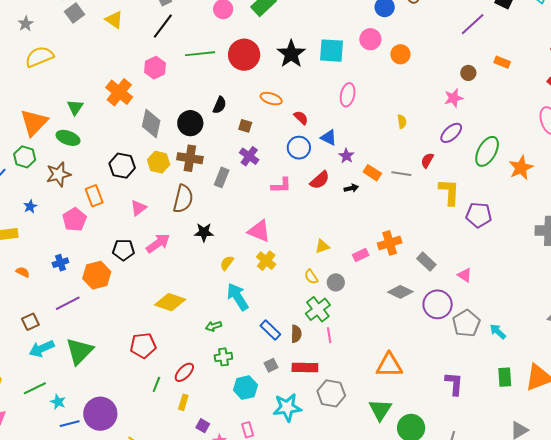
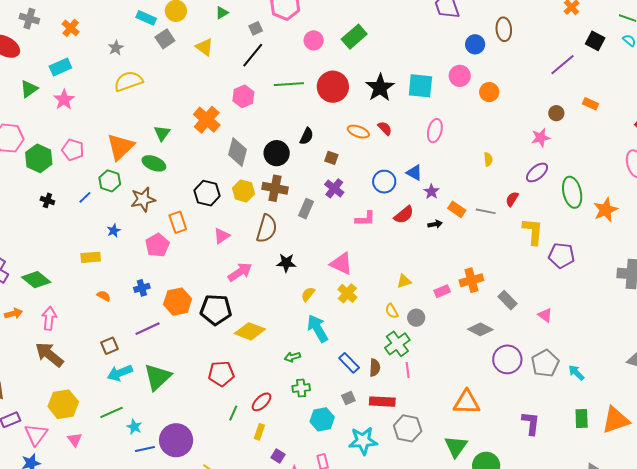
red semicircle: (301, 118) -> (385, 128), moved
green ellipse: (487, 151) -> (572, 192), turned -44
black pentagon: (124, 250) -> (216, 310), moved, size x1.4
purple circle: (438, 304) -> (507, 359), moved

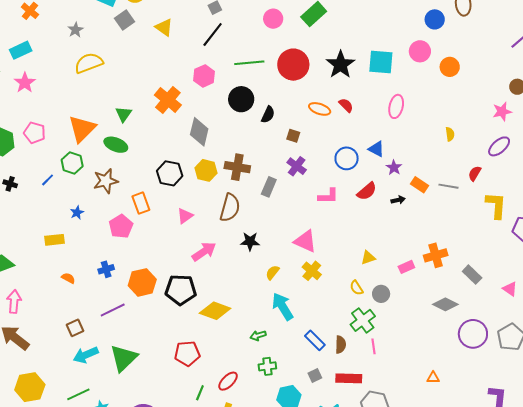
black circle: (277, 153) -> (241, 99), moved
orange triangle: (467, 402) -> (433, 378), size x0.5

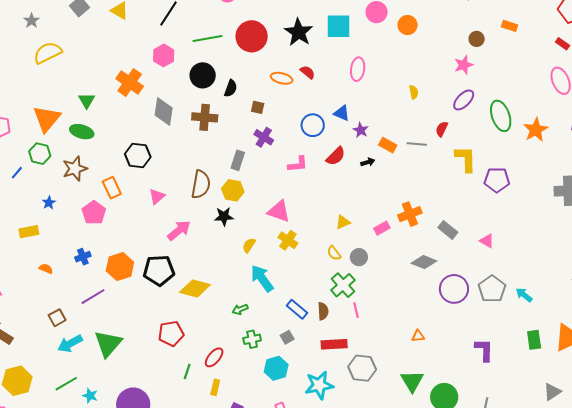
brown cross: (237, 167) -> (205, 117), moved
yellow hexagon: (206, 170) -> (233, 190), moved
gray square: (315, 376) -> (287, 337), moved

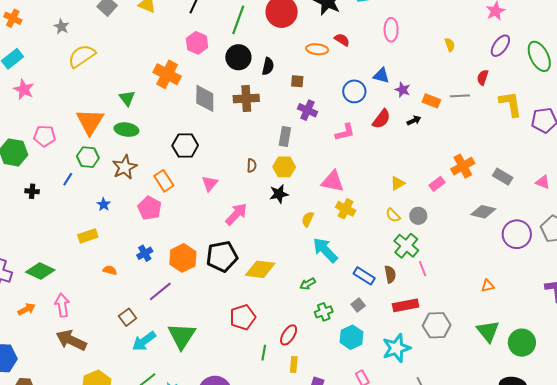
green line: (208, 38) -> (238, 20), turned -52
brown semicircle: (201, 184) -> (252, 165), size x0.5

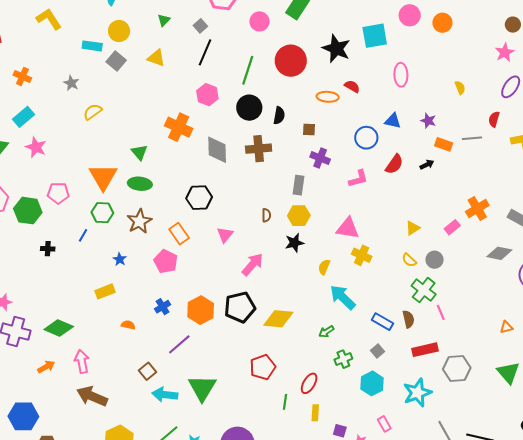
yellow semicircle: (82, 56) -> (93, 112), size x0.7
purple star: (403, 90) -> (428, 121), moved
cyan arrow: (144, 341) -> (165, 395), turned 45

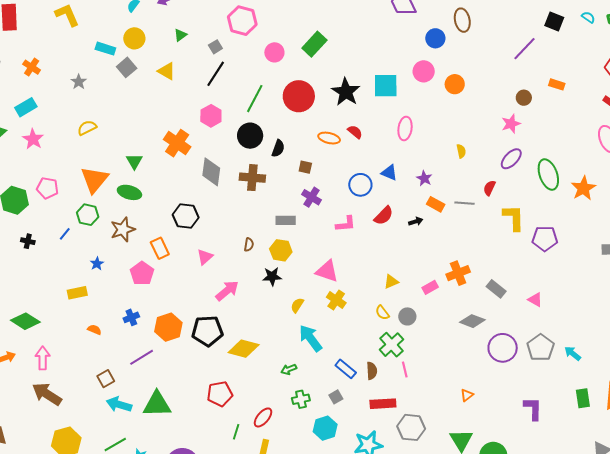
yellow semicircle: (93, 112) -> (87, 128), moved
gray rectangle: (299, 185) -> (286, 220), turned 72
orange triangle: (506, 327) -> (467, 395), turned -32
green triangle: (202, 388) -> (157, 404), turned 48

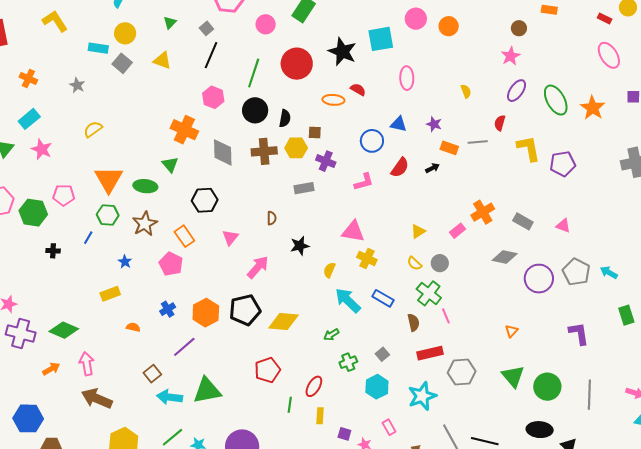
green triangle: (134, 161) -> (170, 165), moved
yellow hexagon: (281, 250) -> (296, 148), moved
blue rectangle: (346, 369) -> (383, 298), moved

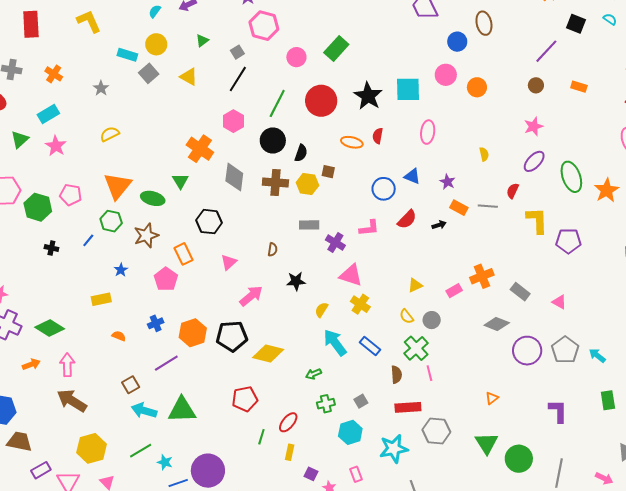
brown circle: (519, 28) -> (536, 85), moved
red semicircle: (358, 90) -> (378, 136), turned -119
purple cross: (326, 161) -> (335, 243), moved

